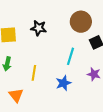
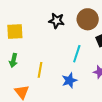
black star: (39, 28) -> (57, 21), moved

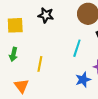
black star: (57, 21) -> (46, 15), moved
blue star: (69, 80) -> (83, 80), moved

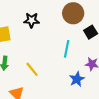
yellow line: (40, 64) -> (32, 69), turned -42

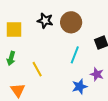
brown circle: (73, 13) -> (71, 22), moved

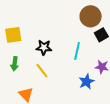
black star: (45, 21) -> (44, 47), moved
brown circle: (71, 22) -> (91, 16), moved

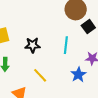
yellow line: (42, 71) -> (40, 75), moved

